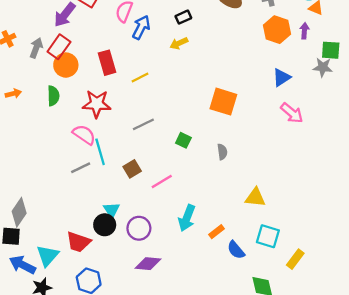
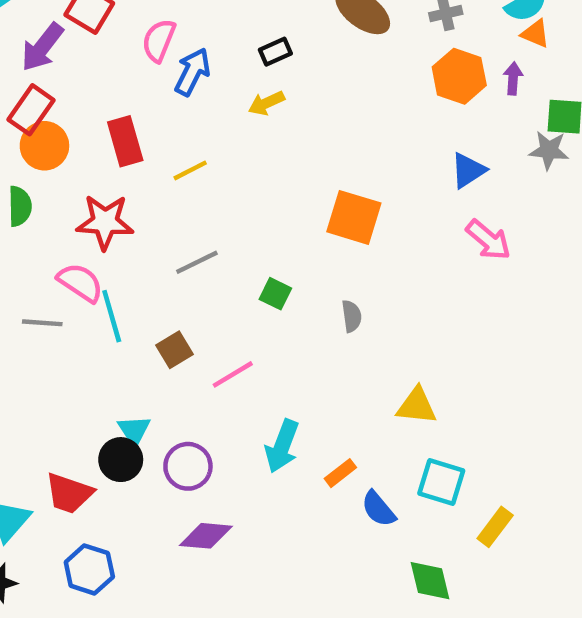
gray line: (81, 168) -> (42, 323), moved, turned 30

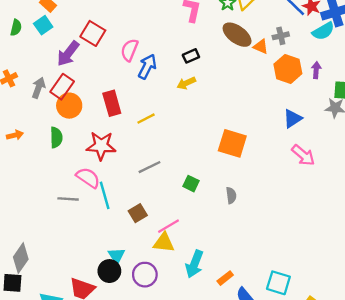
orange triangle: (535, 34) -> (261, 46), moved
yellow triangle: (417, 406) -> (164, 243), moved

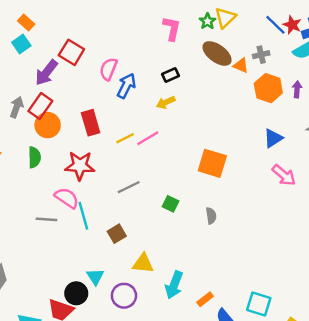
pink line: (168, 226) -> (148, 138), moved
black circle: (109, 271) -> (76, 293), moved

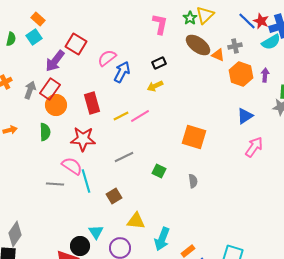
pink semicircle: (108, 69) -> (107, 58), turned 30
pink arrow: (284, 175) -> (254, 147), turned -95

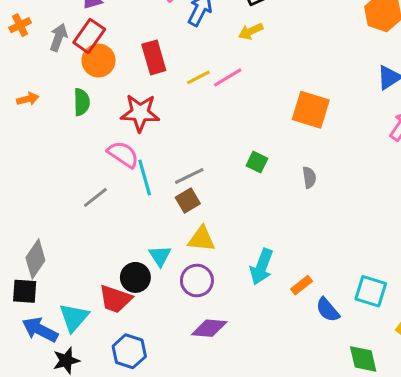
gray line: (124, 157) -> (189, 176), moved
gray line: (55, 184) -> (95, 197), moved, turned -42
yellow triangle: (136, 221) -> (202, 239), moved

